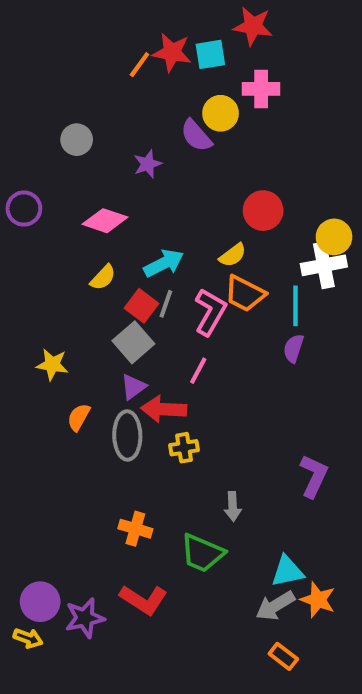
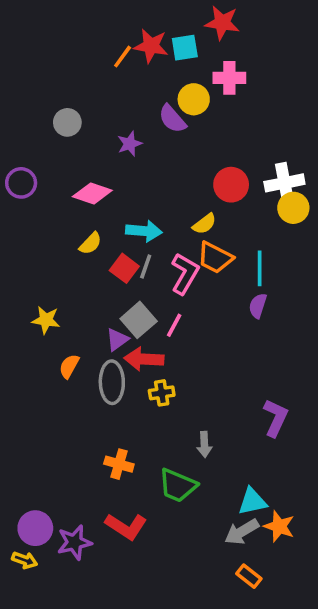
cyan arrow: (164, 263) -> (144, 231), turned 32
white cross: (324, 265) -> (284, 183), moved
gray square: (133, 342) -> (139, 320), moved

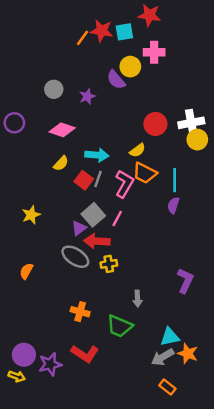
gray circle: (67, 122) -> (54, 89), moved
yellow star: (46, 320) -> (31, 215), turned -30
orange semicircle: (69, 366) -> (26, 271), moved
gray ellipse: (112, 382) -> (75, 257), turned -56

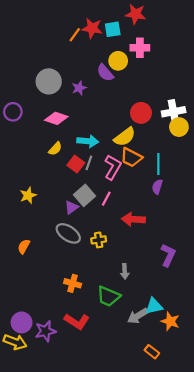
gray circle: (54, 89) -> (49, 81), size x1.5
yellow semicircle: (137, 150) -> (125, 137), size x1.5
red arrow: (97, 241) -> (133, 219), moved
gray arrow: (163, 357) -> (138, 316), moved
yellow arrow: (17, 376) -> (15, 342), size x1.5

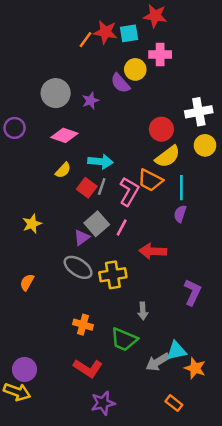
white cross: (174, 112) -> (199, 112), moved
yellow semicircle: (125, 137) -> (168, 157), moved
yellow cross: (99, 240) -> (113, 275), size x1.5
purple star: (45, 331) -> (103, 403), moved

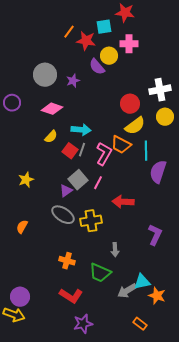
red star: (105, 32) -> (86, 41), moved
purple semicircle: (180, 214) -> (158, 172), moved, size x1.6

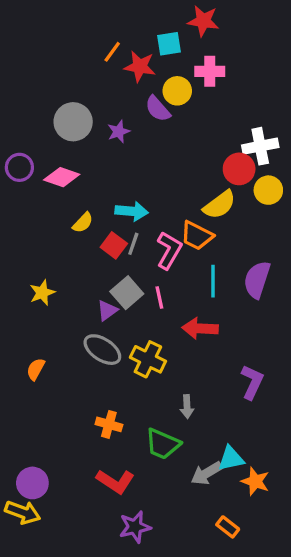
red circle: (130, 104) -> (239, 169), moved
pink diamond: (52, 109) -> (62, 177), moved
cyan line: (146, 151) -> (213, 281), moved
pink line: (98, 183) -> (159, 297), turned -40
yellow cross: (91, 221) -> (148, 359), turned 35

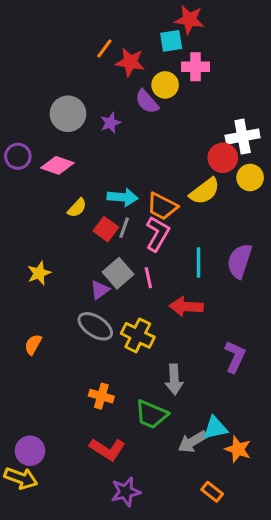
cyan square: (169, 44) -> (171, 41), moved
orange trapezoid: (197, 236) -> (162, 206), moved
gray arrow: (187, 407) -> (174, 379), size x1.4

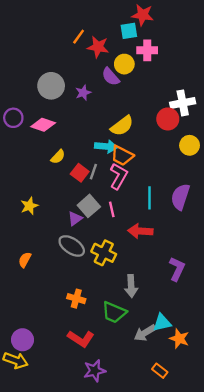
yellow circle: (250, 178) -> (190, 145), moved
yellow semicircle: (205, 191) -> (122, 126), moved
cyan arrow: (123, 197) -> (106, 146), moved

